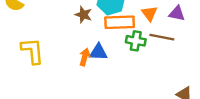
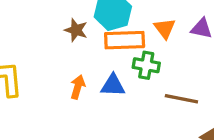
brown line: (162, 37) -> (181, 99), moved
blue triangle: (98, 52) -> (113, 85), moved

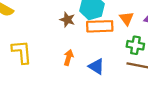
green cross: (146, 65) -> (135, 45), moved
blue triangle: (113, 85) -> (96, 66), moved, turned 30

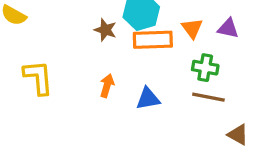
blue triangle: (96, 66) -> (148, 99), turned -42

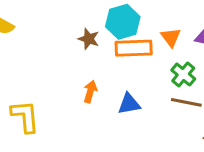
green cross: (205, 68) -> (183, 74), turned 30
yellow L-shape: (38, 77) -> (25, 116), moved

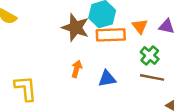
brown star: (89, 39) -> (75, 28), size x1.6

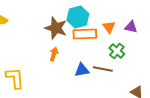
orange arrow: (77, 69) -> (54, 54), moved
brown line: (152, 77) -> (103, 69), moved

